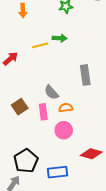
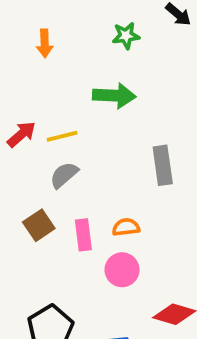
green arrow: (60, 38) -> (114, 96), size x1.5
yellow line: (40, 45) -> (62, 136), moved
gray semicircle: (51, 92) -> (64, 175), moved, turned 91

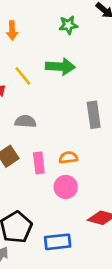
yellow line: (62, 136) -> (23, 76), moved, turned 65
gray semicircle: (64, 175) -> (25, 121), turned 45

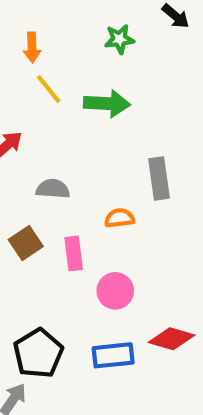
yellow line: (23, 76) -> (49, 89), moved
orange semicircle: (68, 158) -> (119, 218), moved
blue rectangle: (58, 242) -> (113, 355), moved

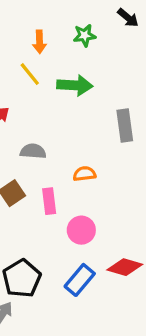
orange arrow: (32, 47) -> (39, 42), moved
gray rectangle: (159, 178) -> (125, 126), moved
blue rectangle: (113, 355) -> (80, 280), turned -44

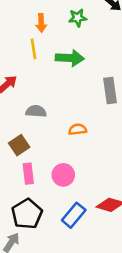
yellow line: (30, 74) -> (33, 49), turned 30
pink rectangle: (49, 201) -> (28, 174), moved
pink circle: (81, 230) -> (63, 175), moved

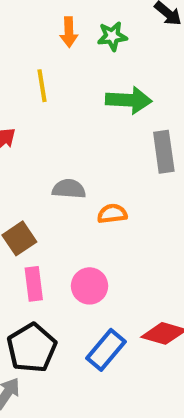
orange arrow: (41, 23) -> (69, 32), moved
green arrow: (70, 58) -> (129, 100), moved
gray semicircle: (36, 111) -> (69, 189), moved

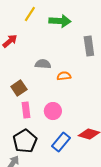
yellow line: (42, 86) -> (30, 14), turned 42
green arrow: (129, 100) -> (60, 21), moved

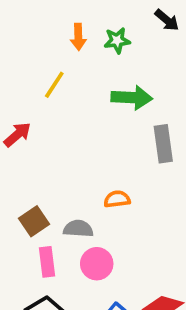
green arrow: (60, 21) -> (132, 98), moved
gray semicircle: (43, 64) -> (78, 229), moved

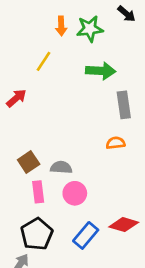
green star: (117, 40) -> (90, 29), size x1.4
orange semicircle: (117, 199) -> (116, 143), moved

